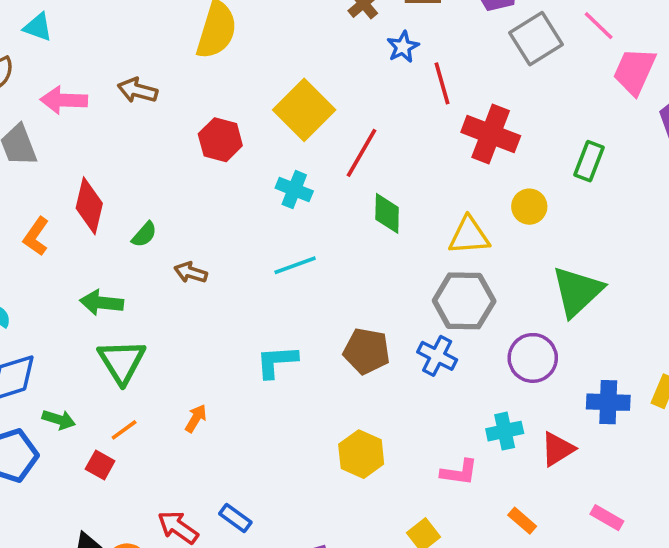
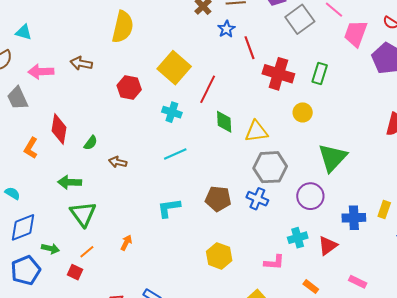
green rectangle: (589, 161) -> (320, 73), moved
yellow triangle: (469, 236) -> (256, 131), moved

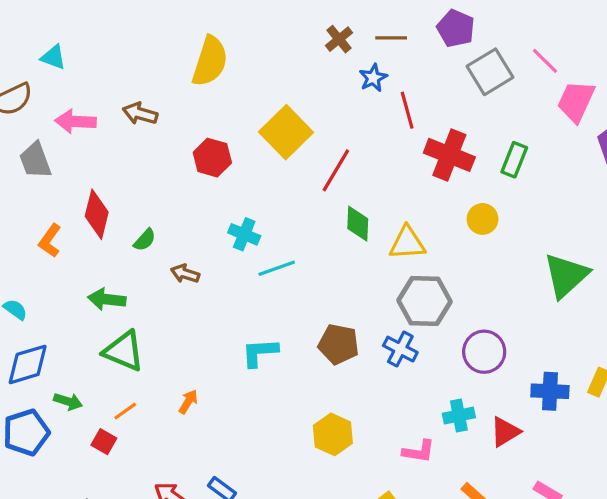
cyan cross: (172, 112) -> (244, 234), moved
green triangle: (332, 158) -> (566, 275), moved
green triangle: (83, 214) -> (124, 351), turned -36

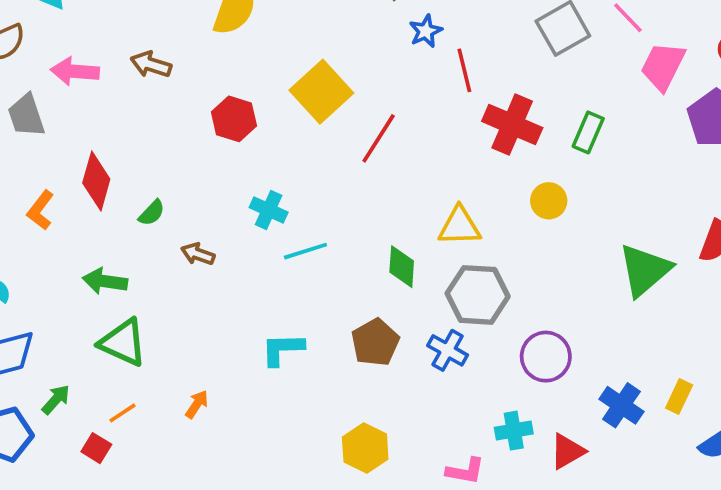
green diamond: (358, 224) -> (402, 267), moved
brown pentagon: (339, 344) -> (375, 342), turned 30
blue cross: (550, 391) -> (621, 405), turned 30
green arrow: (68, 401) -> (56, 400), turned -68

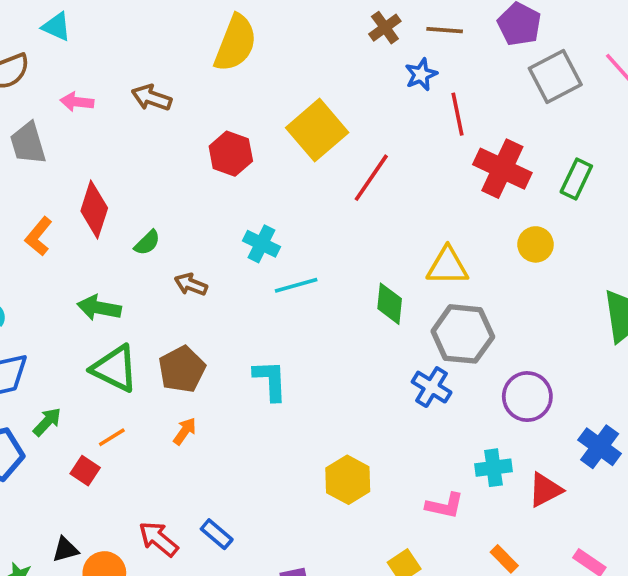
pink arrow: (75, 71) -> (77, 102), size x0.7
brown pentagon: (375, 342) -> (182, 369), moved
cyan L-shape: (282, 349) -> (270, 380), turned 87

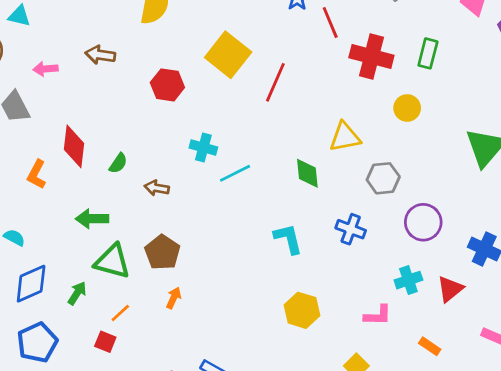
gray hexagon: (463, 334) -> (383, 178), moved, size x0.7
cyan L-shape: (270, 380) -> (288, 239), moved
green arrow: (47, 422) -> (77, 293), moved

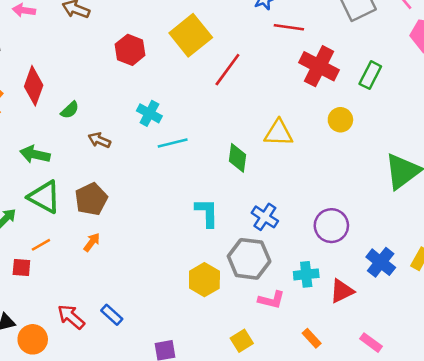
red line: (330, 23) -> (289, 27), turned -72
gray hexagon: (383, 178) -> (249, 259), moved, size x1.4
red square: (105, 342) -> (21, 268), turned -30

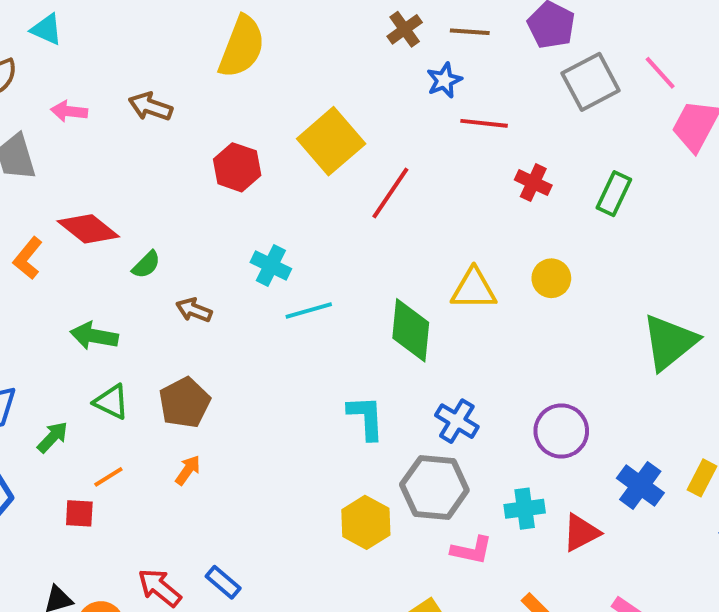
red cross: (319, 66) -> (533, 183), size x0.6
red diamond: (34, 86) -> (88, 229), turned -69
yellow circle: (340, 120) -> (551, 278), moved
green diamond: (237, 158) -> (411, 330), size x1.4
green triangle: (44, 197) -> (111, 402), size x0.7

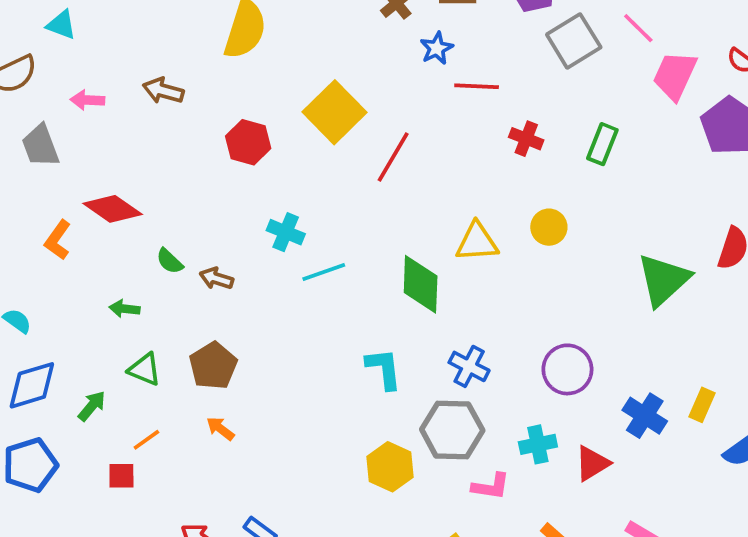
green semicircle: (146, 265) -> (170, 261), moved, turned 92
green arrow: (94, 336) -> (124, 309), size x0.7
orange arrow: (188, 470) -> (220, 429), turned -84

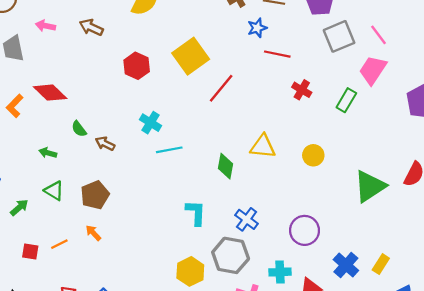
pink trapezoid: (675, 75) -> (373, 70), moved
yellow circle: (549, 227) -> (313, 155), moved
green diamond: (421, 284) -> (225, 166), size x0.7
orange line: (146, 440) -> (59, 244), moved

